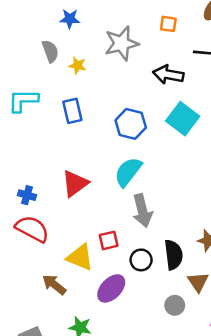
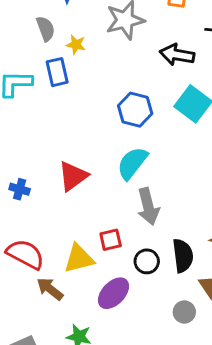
blue rectangle: (72, 111) -> (57, 72), moved
red semicircle: (32, 229) -> (25, 254), moved
yellow triangle: (80, 257) -> (79, 259), turned -36

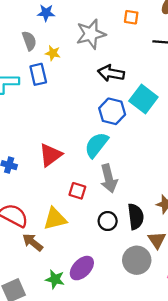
black arrow: (177, 55) -> (111, 73), moved
blue hexagon: (135, 110) -> (112, 111), moved
red square: (111, 240) -> (77, 191), moved, turned 30
purple ellipse: (113, 293) -> (82, 268), moved
gray circle: (184, 312) -> (137, 260), size x1.6

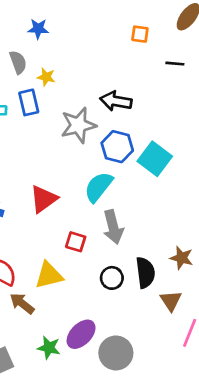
gray star: (91, 34) -> (78, 125), moved
cyan square: (143, 99) -> (155, 159), moved
gray circle: (137, 260) -> (116, 353), moved

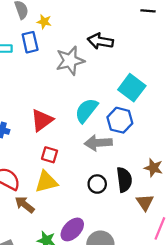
blue hexagon: (117, 147) -> (120, 120), moved
gray arrow: (113, 227) -> (98, 143), turned 100
red square: (76, 242) -> (50, 155), moved

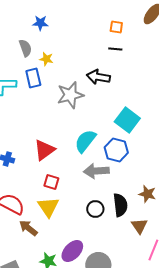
black line: (148, 11) -> (115, 49), moved
yellow triangle: (46, 182) -> (48, 207), turned -50

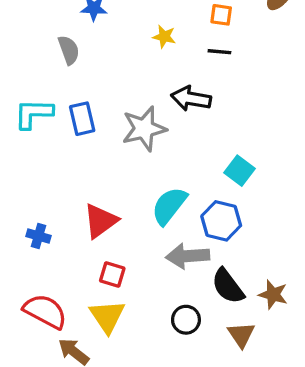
yellow star: (46, 59) -> (164, 37), moved
blue rectangle: (33, 78) -> (82, 119), moved
cyan square: (127, 120) -> (240, 171), size x0.7
black semicircle: (120, 205) -> (228, 286), moved, turned 150
brown triangle: (139, 226) -> (241, 335), moved

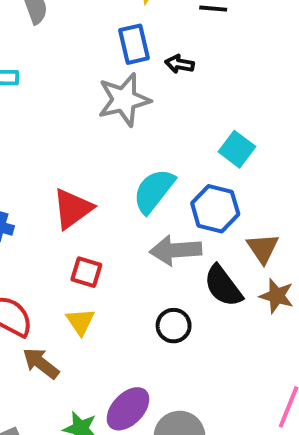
black arrow: (191, 99) -> (180, 64), size x0.6
blue rectangle: (82, 119) -> (134, 44), moved
yellow triangle: (107, 316) -> (80, 322), size x0.7
brown triangle: (241, 335) -> (263, 248), moved

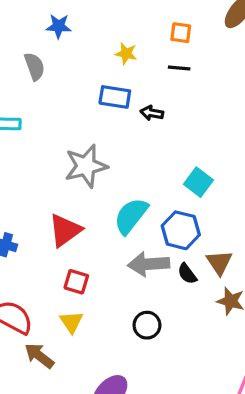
blue rectangle: (134, 44) -> (115, 97), turned -68
gray star: (124, 100) -> (86, 166), moved
black semicircle: (223, 286) -> (187, 274), moved, size x0.6

